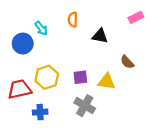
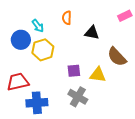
brown semicircle: (127, 62) -> (117, 57), size x1.5
yellow hexagon: (47, 77) -> (43, 50), moved
blue cross: (40, 112) -> (37, 103), size x1.5

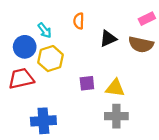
black triangle: (92, 33) -> (108, 39), turned -35
brown semicircle: (117, 57) -> (141, 44), moved, turned -35
red trapezoid: (18, 82) -> (21, 79), moved
gray cross: (78, 97) -> (116, 116), moved, turned -30

